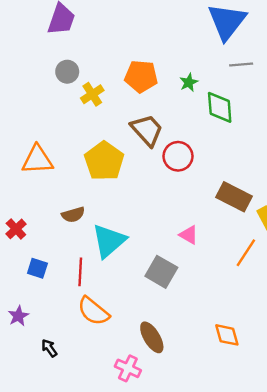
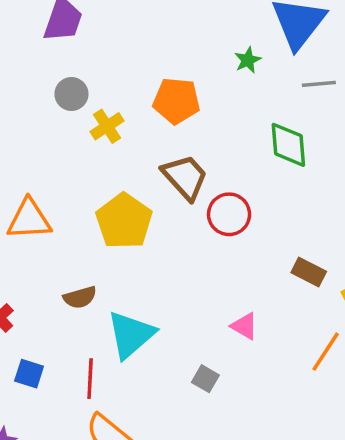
green star: (189, 82) -> (248, 60), moved
brown rectangle: (234, 197) -> (309, 272), size x0.7
gray square: (161, 272) -> (205, 379), size x0.6

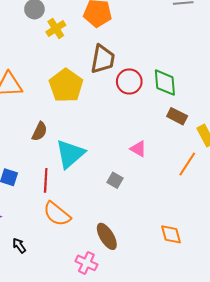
green diamond: (288, 145) -> (165, 83), moved
brown trapezoid: (185, 177) -> (103, 59), turned 52
brown semicircle: (80, 297) -> (40, 131), turned -48

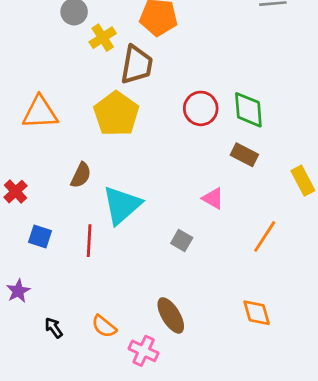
brown trapezoid: (103, 59) -> (137, 65), moved
brown rectangle: (177, 116) -> (244, 155), moved
orange line: (187, 164) -> (265, 236), moved
orange semicircle: (57, 214) -> (104, 326), moved, size x0.7

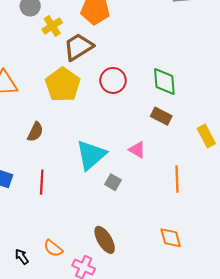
brown trapezoid: (137, 65) -> (78, 47), turned -132
red circle: (201, 108) -> (113, 80), moved
cyan triangle: (122, 205) -> (91, 155), moved
orange line: (265, 236) -> (177, 179), turned -35
black arrow: (54, 328) -> (22, 257), moved

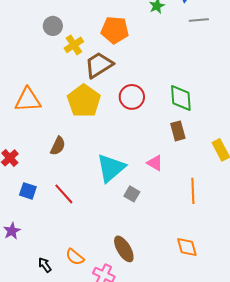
brown rectangle: (161, 116) -> (178, 131), turned 48
red line: (42, 182) -> (64, 194), turned -45

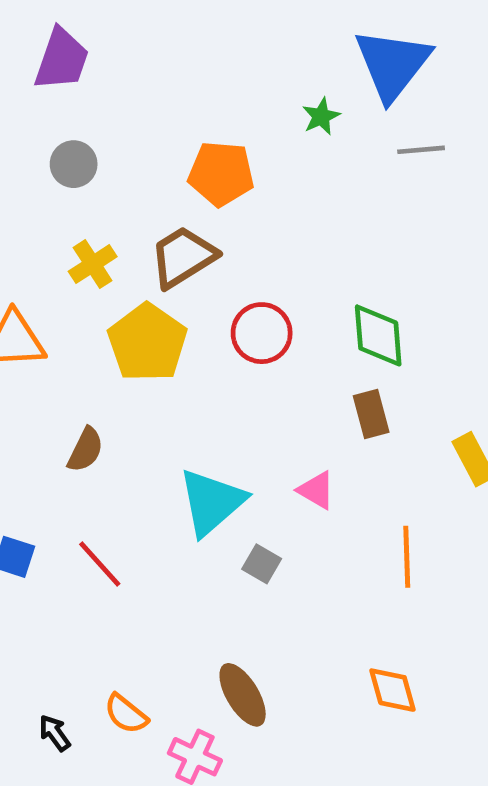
yellow cross: (74, 45) -> (93, 264), moved

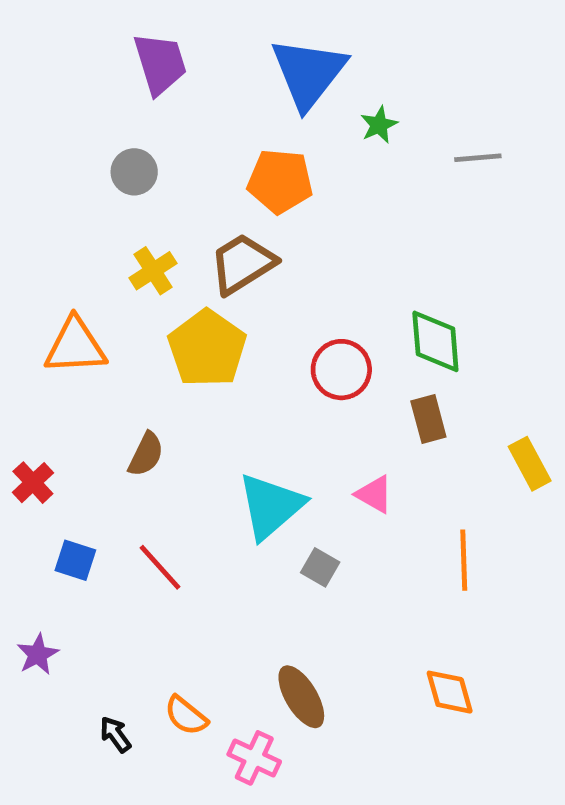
purple trapezoid: (62, 59) -> (160, 64), moved, turned -36
blue triangle: (392, 64) -> (308, 73), moved
red circle: (262, 333) -> (341, 370), moved

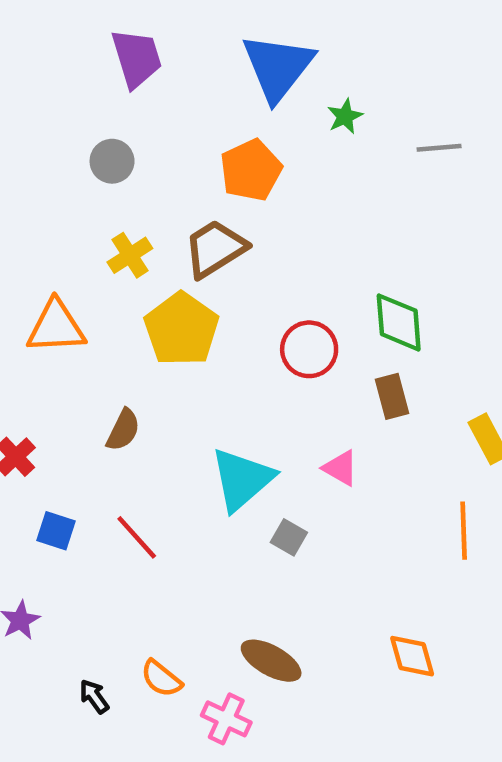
orange pentagon: (280, 181) -> (251, 170), turned -30
orange line: (464, 560) -> (464, 531), moved
brown ellipse: (301, 697) -> (271, 661), turned -30

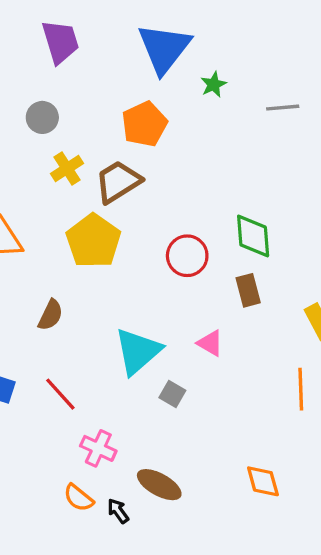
yellow cross: (130, 255) -> (67, 168), moved
black arrow: (94, 696) -> (118, 511), moved
pink cross: (226, 719) -> (98, 448), moved

